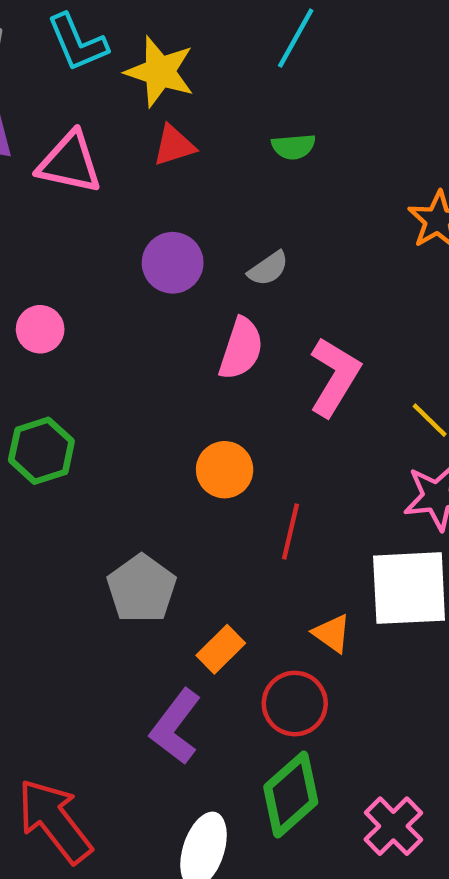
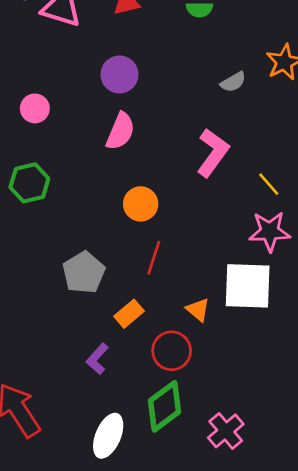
gray semicircle: (268, 269) -> (233, 82), moved
pink semicircle: (241, 349) -> (120, 131), moved
red line: (291, 532) -> (154, 258), moved
purple L-shape: (176, 727) -> (97, 359), size x0.7

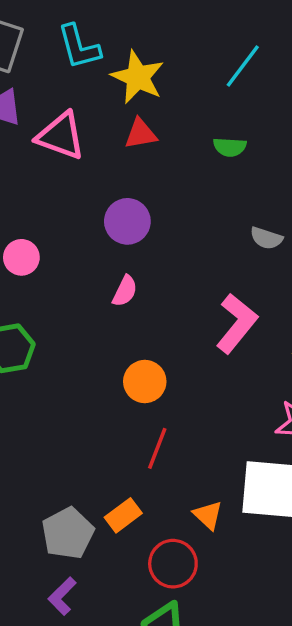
gray semicircle: (233, 82) -> (266, 238), turned 45
pink semicircle: (120, 131) -> (125, 291), size x0.7
gray pentagon: (84, 273) -> (68, 533), moved
purple L-shape: (97, 359) -> (62, 596), moved

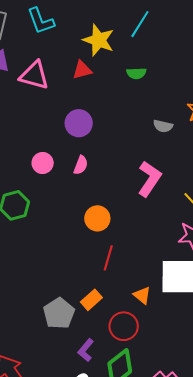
yellow star: (138, 77) -> (99, 40), moved
pink circle: (21, 257) -> (43, 163), moved
purple L-shape: (62, 596) -> (86, 350), moved

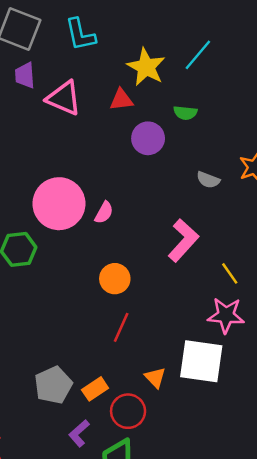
purple circle: (79, 123) -> (148, 138), moved
pink circle: (43, 163) -> (59, 204), size x2.0
orange rectangle: (91, 300) -> (95, 389), moved

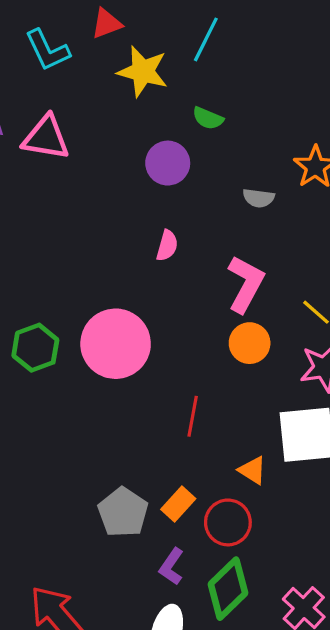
red triangle: (121, 100) -> (106, 24), moved
green semicircle: (185, 113) -> (208, 118), turned 30
pink circle: (59, 204) -> (116, 344), moved
pink semicircle: (104, 213) -> (167, 246), moved
orange circle: (115, 279) -> (250, 343), moved

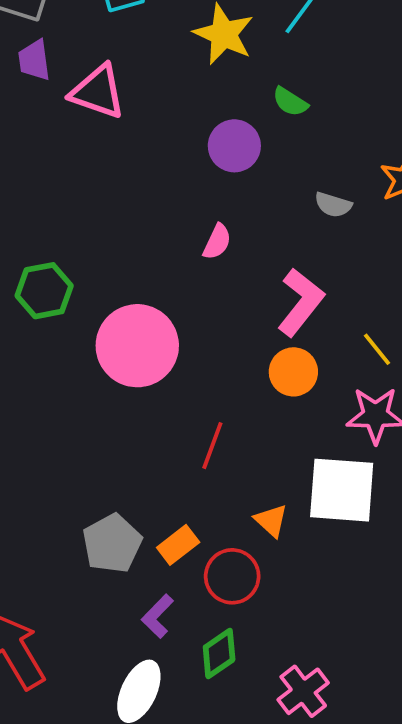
green hexagon: (35, 348) -> (44, 291), moved
green diamond: (228, 589) -> (219, 653), size x0.7

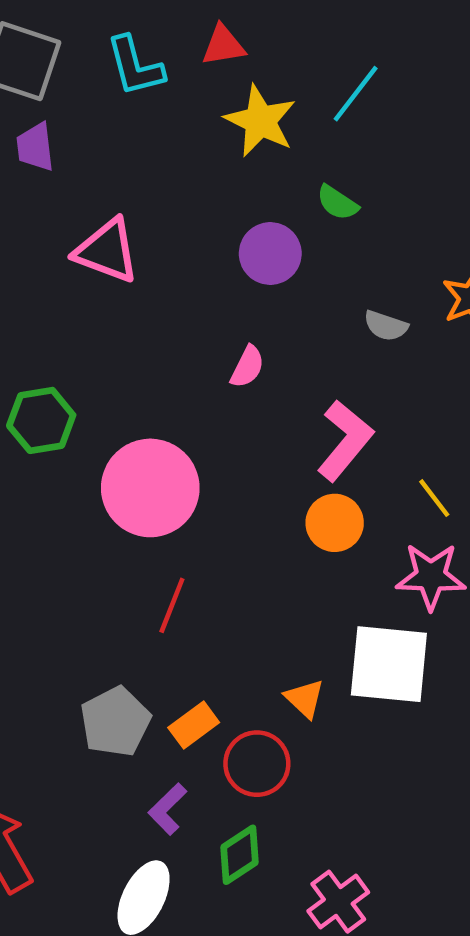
pink triangle: (98, 92) -> (107, 251), moved
red line: (212, 446) -> (172, 605), moved

